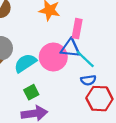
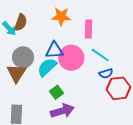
blue triangle: (70, 48) -> (54, 50), moved

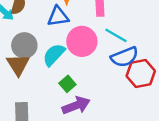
blue triangle: (54, 50) -> (58, 16), moved
blue semicircle: (106, 73) -> (125, 57), size x1.6

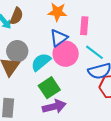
blue triangle: (58, 16) -> (59, 38), moved, turned -36
green square: (67, 84) -> (49, 88), size x1.5

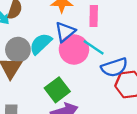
cyan line: (95, 52) -> (94, 47), moved
cyan semicircle: (41, 62) -> (41, 44), moved

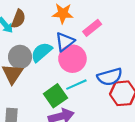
pink rectangle: (94, 16) -> (92, 28), turned 48
cyan line: (94, 47) -> (76, 85), moved, turned -60

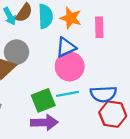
pink rectangle: (92, 28) -> (99, 27), moved, turned -66
cyan semicircle: (41, 52) -> (45, 16), moved, turned 115

